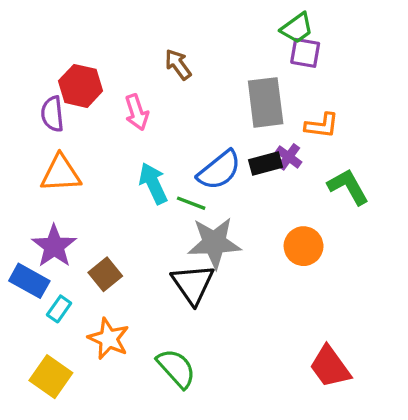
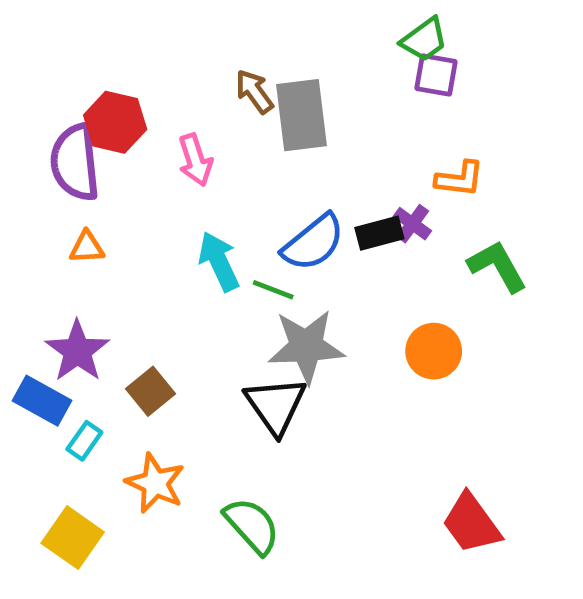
gray rectangle: (266, 102) -> (302, 115), moved
purple semicircle: (52, 114) -> (75, 162), size x1.5
orange triangle: (61, 173) -> (87, 247), size x0.6

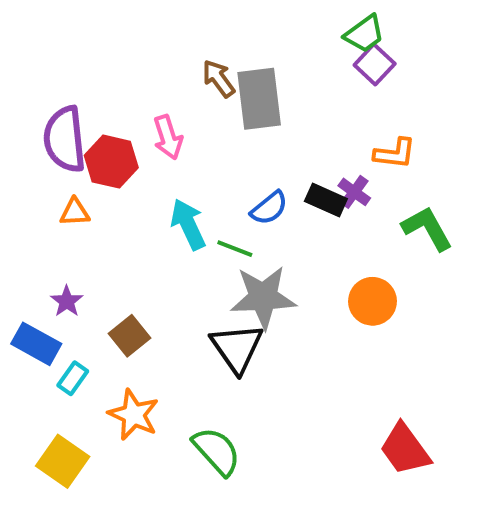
purple square: (436, 75) -> (375, 64), turned 33
red hexagon: (115, 122) -> (111, 162), moved
black rectangle: (379, 233) -> (326, 200), turned 39
blue semicircle: (313, 243) -> (269, 208), size x0.7
purple star: (77, 351) -> (67, 301), size x0.6

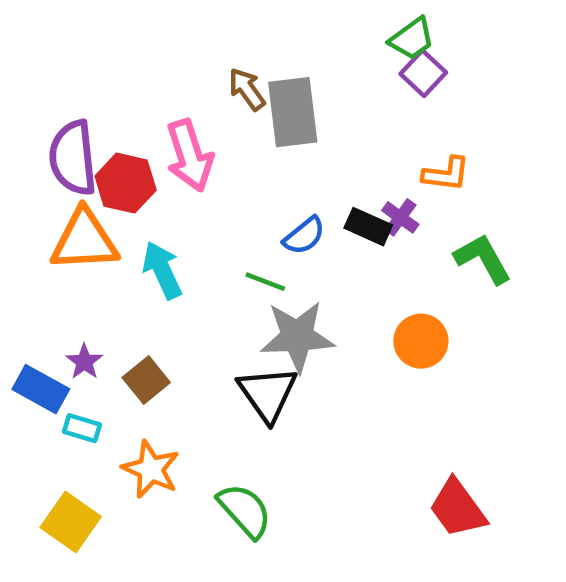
pink arrow: (168, 137) -> (190, 156), size x1.4
orange triangle: (75, 212) -> (84, 240), size x2.0
cyan arrow: (188, 224) -> (162, 270), moved
purple star: (67, 301) -> (84, 362), moved
cyan rectangle: (73, 378) -> (82, 428), turned 72

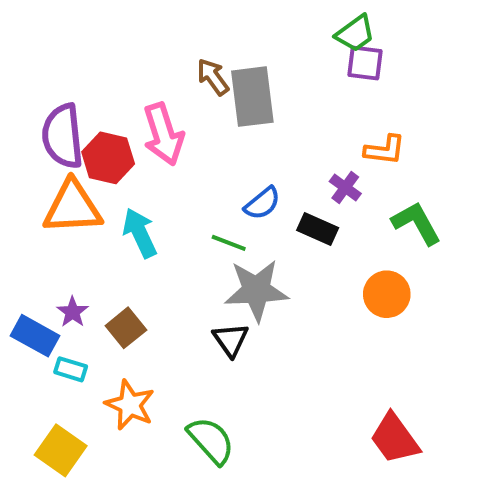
purple square: (423, 73) -> (365, 63), turned -36
black rectangle: (368, 227) -> (318, 229), moved
orange circle: (421, 341) -> (387, 294), moved
black triangle: (268, 394) -> (231, 340), size x0.7

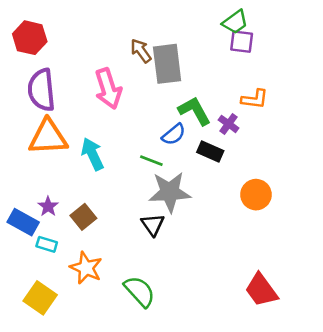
red hexagon: (108, 158) -> (30, 38), moved
green L-shape: (416, 223) -> (195, 111), moved

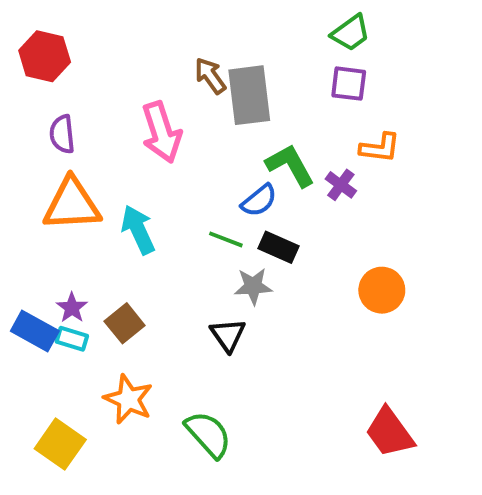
purple square: (242, 42) -> (349, 84), moved
purple semicircle: (41, 90) -> (62, 134), size x0.6
black rectangle: (210, 151) -> (279, 247), moved
gray star: (170, 192) -> (253, 286), size x0.6
cyan rectangle: (47, 244) -> (72, 339), moved

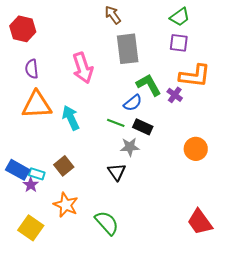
brown arrow: (210, 76) -> (113, 15), moved
orange L-shape: (380, 148) -> (195, 76), size x1.5
purple star: (72, 308) -> (31, 185), moved

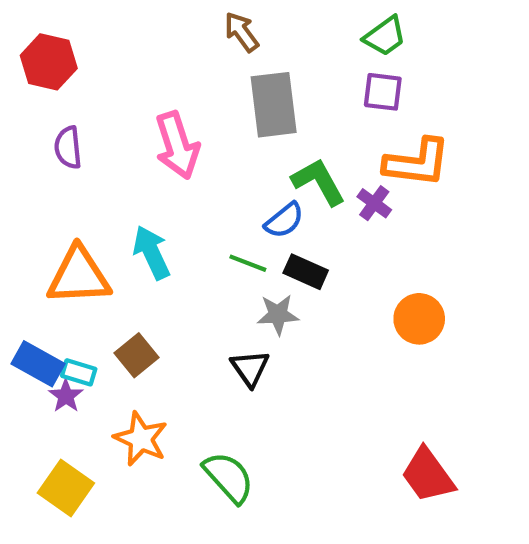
orange triangle: (37, 105) -> (79, 276), moved

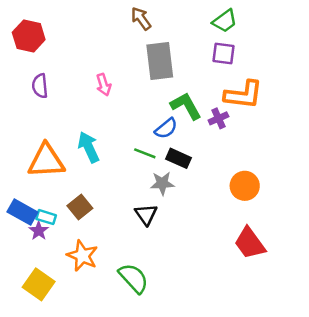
pink arrow: (177, 145) -> (104, 85), size x0.6
purple cross: (374, 203) -> (218, 118), turned 30
red trapezoid: (428, 475) -> (250, 243), moved

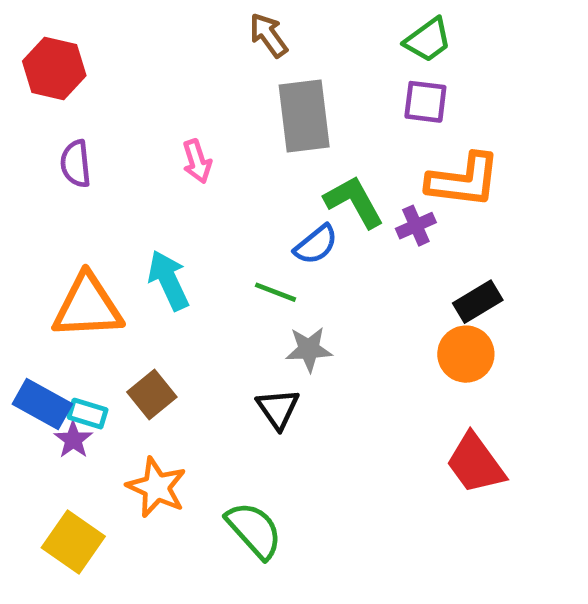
black rectangle: (179, 158) -> (478, 302), moved, turned -55

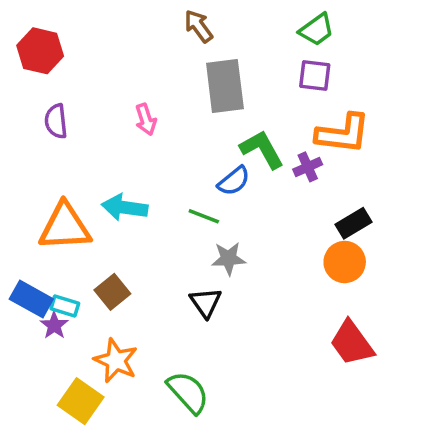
cyan arrow: (168, 280) -> (125, 207), turned -57
yellow square: (73, 542) -> (81, 401), moved

